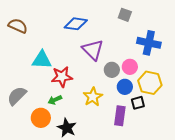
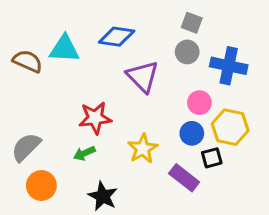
brown semicircle: (18, 26) -> (28, 61), moved
cyan triangle: (42, 60) -> (64, 49), moved
gray circle: (112, 70) -> (187, 52), moved
purple rectangle: (120, 116) -> (184, 178), turned -60
orange circle: (41, 118) -> (41, 185), moved

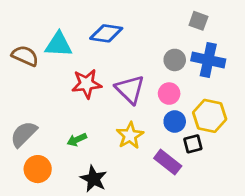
gray square: (192, 23) -> (198, 21), moved
gray circle: (187, 52) -> (175, 60), moved
purple triangle: (143, 77) -> (130, 89), moved
pink circle: (199, 103) -> (169, 94), moved
red star: (95, 118) -> (87, 84), moved

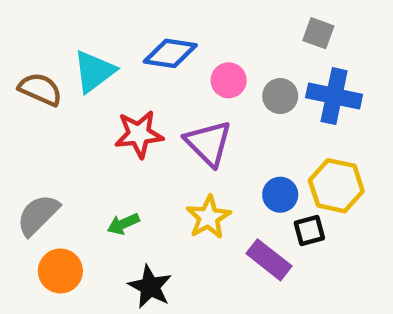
cyan triangle: (59, 45) -> (94, 71), turned -40
pink circle: (169, 94) -> (229, 80), moved

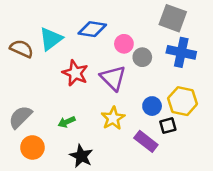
gray square: (318, 33) -> (173, 18), size x1.6
gray circle: (280, 96) -> (142, 57), moved
red star: (139, 134) -> (75, 73), turned 30

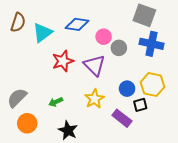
brown semicircle: (21, 49) -> (18, 22), moved, turned 84
red star: (75, 73) -> (63, 61), turned 30

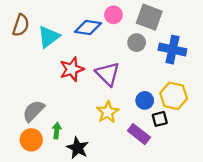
gray square: (144, 15) -> (149, 17), moved
pink circle: (104, 37) -> (113, 15), moved
gray circle: (119, 48) -> (137, 43), moved
gray semicircle: (17, 98) -> (34, 111), moved
green arrow: (56, 102) -> (57, 131), moved, turned 120

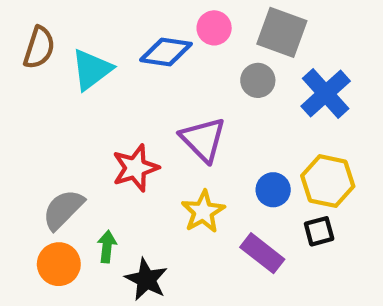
blue cross: (172, 50) -> (326, 94), turned 36
red star: (72, 69) -> (135, 168), moved
black square: (160, 119) -> (319, 231), moved

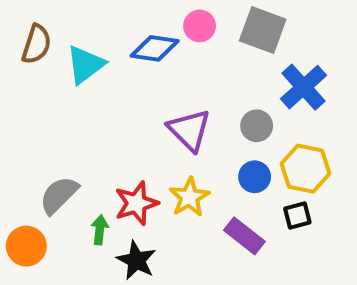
gray circle: (258, 80) -> (257, 126), moved
red star: (135, 168) -> (136, 203), moved
orange circle: (59, 264) -> (26, 246), moved

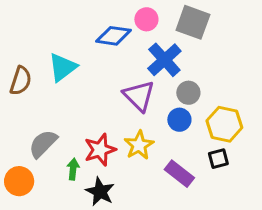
brown semicircle: (36, 44) -> (21, 81), moved
cyan triangle: (85, 65) -> (63, 67), moved
blue cross: (303, 87) -> (164, 60), moved
blue circle: (255, 177) -> (179, 120), moved

